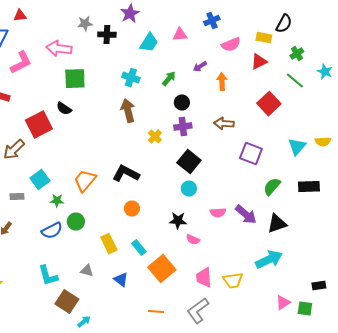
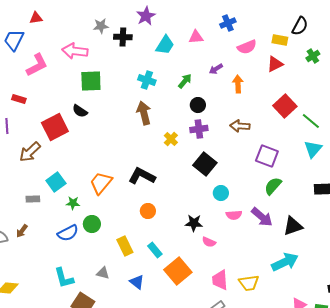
green line: (295, 81) -> (311, 121), moved
green semicircle: (272, 187) -> (273, 186), moved
cyan circle: (189, 189) -> (221, 193), moved

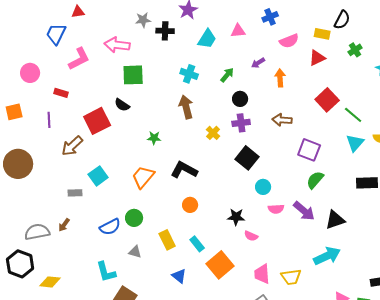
green star: (73, 203) -> (154, 138), moved
gray triangle: (103, 273) -> (135, 252), moved

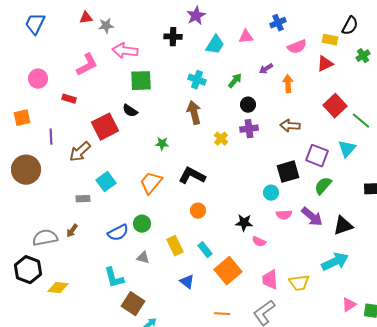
gray star: (143, 20) -> (106, 26), moved
blue trapezoid: (56, 34) -> (35, 24), moved
purple line: (49, 120) -> (51, 137), moved
cyan triangle: (355, 143) -> (347, 149), moved
black square: (247, 158) -> (288, 172), moved, turned 35

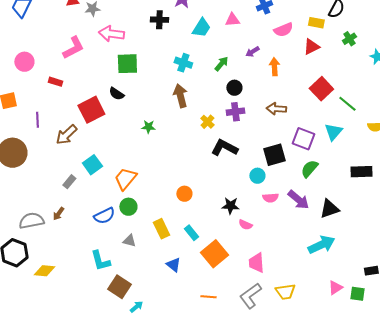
black L-shape: (192, 176) -> (224, 148), moved
orange trapezoid: (151, 183) -> (125, 179), moved
gray rectangle: (83, 199) -> (69, 182), turned -48
yellow trapezoid: (299, 283) -> (285, 292), moved

